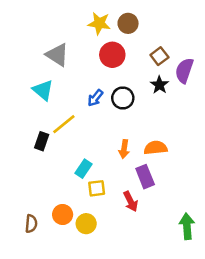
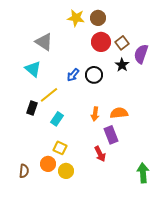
red circle: (112, 55) -> (101, 42), moved
cyan rectangle: (84, 169) -> (57, 119), moved
yellow square: (97, 188) -> (60, 148), moved, turned 32

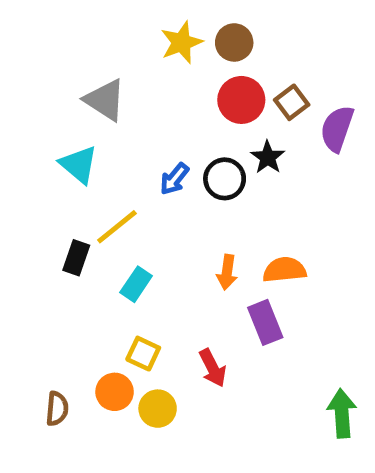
yellow star: (76, 18) -> (182, 42), turned -30
black star: (122, 65) -> (268, 157), moved
red arrow: (100, 154) -> (213, 368), moved

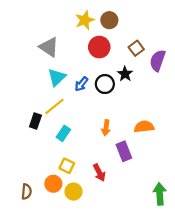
red circle: (241, 100) -> (99, 47), moved
cyan triangle: (79, 165) -> (57, 77), moved, turned 36
orange semicircle: (284, 270) -> (144, 127), moved

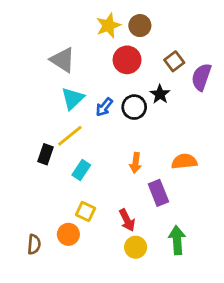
yellow circle: (73, 192) -> (136, 247), moved
green arrow: (160, 194) -> (177, 240), moved

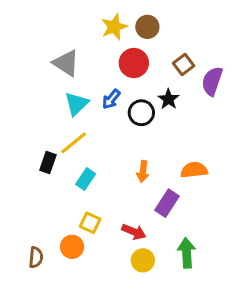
blue arrow: (104, 107) -> (111, 99), moved
purple rectangle: (158, 193) -> (167, 203), turned 55
red arrow: (127, 220) -> (134, 232), turned -40

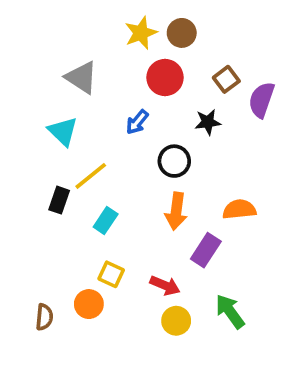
black star: (168, 99) -> (208, 122), turned 30
cyan triangle: (77, 104) -> (63, 131), moved, turned -32
black circle: (141, 113) -> (174, 161), moved
orange arrow: (143, 171) -> (176, 211), size x1.4
green arrow: (187, 253) -> (230, 311), turned -32

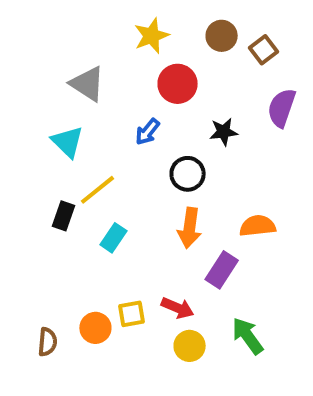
brown circle: (182, 33) -> (222, 36), moved
brown square: (226, 79) -> (264, 50), moved
yellow square: (111, 274) -> (131, 314), moved, turned -35

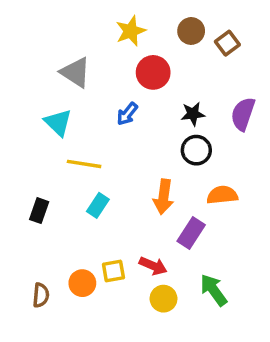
purple semicircle: (282, 108) -> (243, 114), moved
black circle: (188, 174) -> (196, 150), moved
yellow line: (97, 190) -> (84, 164), turned 48
black rectangle: (63, 216) -> (39, 211), moved

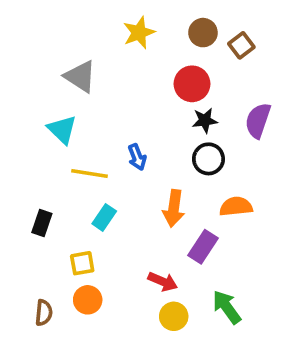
red circle: (153, 72) -> (192, 84), moved
blue arrow: (127, 114) -> (137, 157), moved, turned -60
yellow square: (113, 271) -> (82, 263), moved

